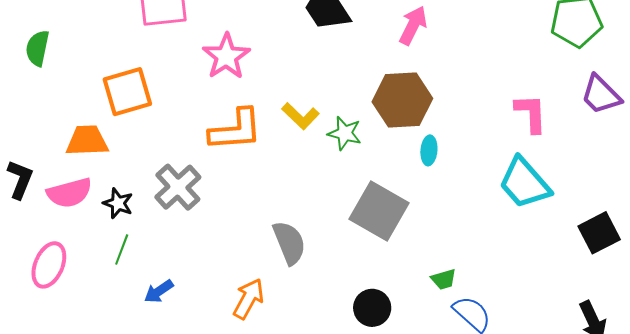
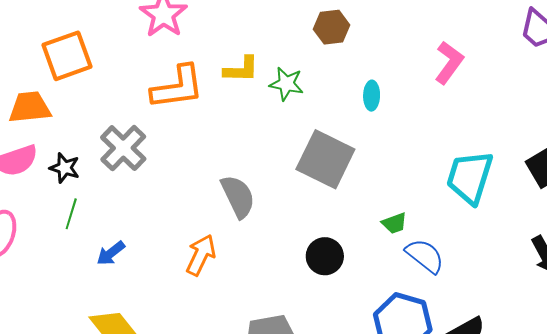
brown hexagon: (402, 100) -> (332, 27), moved, size x0.6
pink L-shape: (531, 113) -> (449, 62), moved, turned 42
yellow L-shape: (300, 116) -> (241, 69), turned -39
cyan trapezoid: (524, 183) -> (470, 177), moved, turned 62

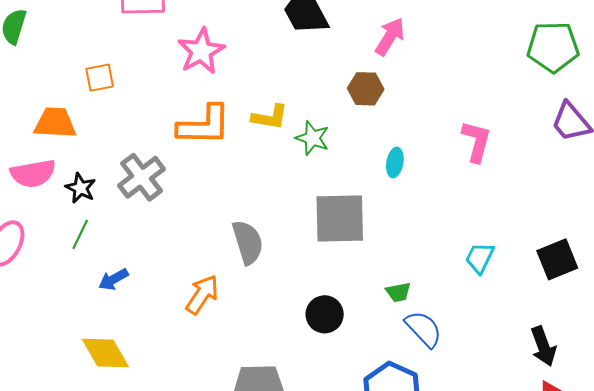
orange square: (67, 56) -> (100, 78), size x0.6
pink L-shape: (449, 62) -> (476, 141), turned -30
gray square: (325, 159) -> (340, 219), turned -36
cyan trapezoid: (470, 177) -> (480, 258), size x0.6

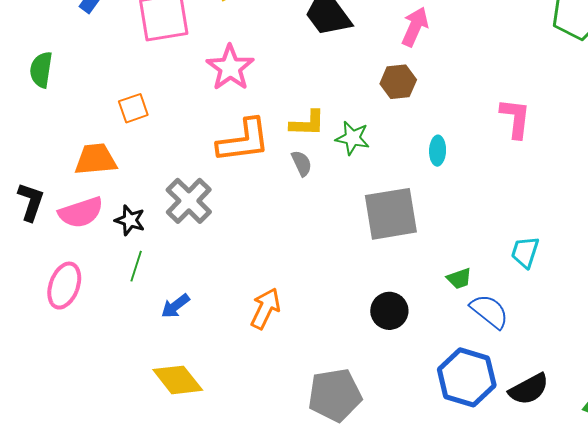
gray semicircle: (248, 242) -> (302, 163), moved, size x0.6
cyan trapezoid: (480, 258) -> (525, 252), moved

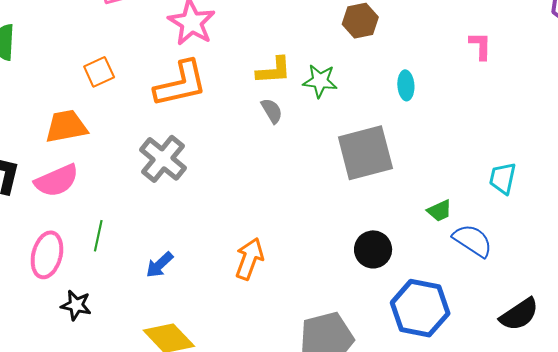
pink L-shape: (515, 118) -> (480, 46), size x0.7
orange L-shape: (243, 141) -> (181, 84), moved
black star: (130, 220) -> (76, 305), moved
green line: (136, 266) -> (98, 236), moved
blue hexagon: (467, 377) -> (420, 308), moved

